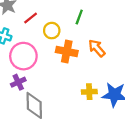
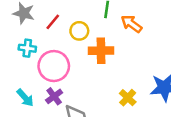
orange arrow: (97, 48) -> (131, 24), moved
yellow cross: (89, 92) -> (128, 98), moved, turned -32

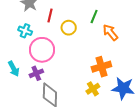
red line: (53, 22) -> (50, 15), turned -40
orange cross: (101, 51) -> (101, 67), moved, turned -30

